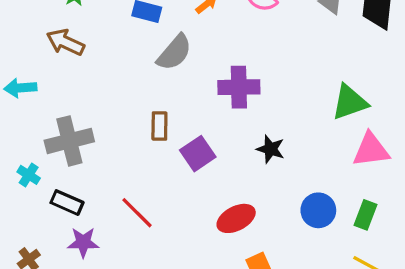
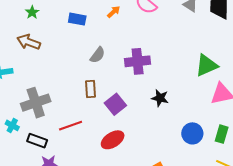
gray semicircle: (174, 52) -> (98, 55), moved, size x0.7
red line: (137, 213) -> (71, 126), moved, turned -60
red ellipse: (236, 218) -> (113, 140), moved

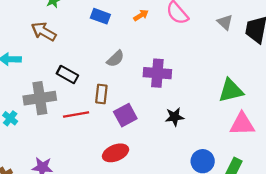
black star: (160, 98) -> (175, 117), turned -30
red line: (71, 126) -> (76, 114), moved
black rectangle: (37, 141) -> (67, 75), moved

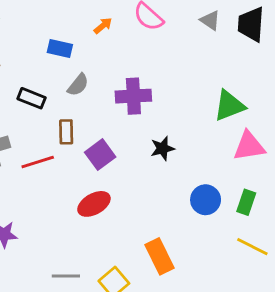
blue rectangle: (100, 16) -> (60, 48), moved
black rectangle: (67, 75) -> (31, 98), moved

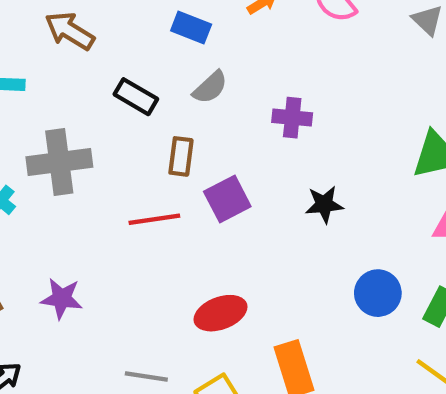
purple cross: (133, 96) -> (292, 118), size x0.7
red line: (38, 162) -> (154, 219), moved
red ellipse: (94, 204) -> (221, 313), moved

